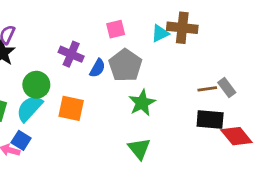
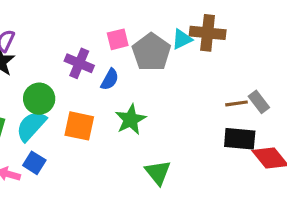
pink square: (116, 29) -> (118, 39), moved
gray pentagon: (125, 65) -> (151, 52), moved
green star: (142, 103) -> (131, 120), moved
blue square: (21, 140) -> (34, 163), moved

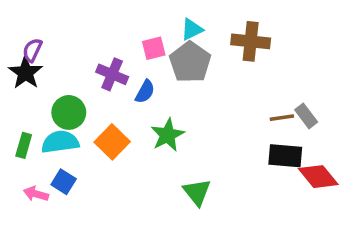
cyan triangle: (182, 39) -> (192, 29), moved
cyan semicircle: (31, 126) -> (60, 142), turned 40
orange square: (79, 126) -> (112, 142), turned 32

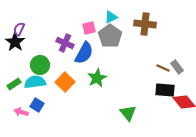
blue semicircle: (145, 92) -> (84, 53), size x1.6
brown line: (282, 118) -> (163, 68), turned 32
green rectangle: (24, 145) -> (14, 84), turned 40
green triangle: (197, 192) -> (128, 113), moved

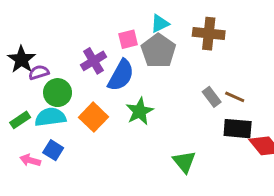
purple semicircle: (19, 29) -> (39, 72), moved, turned 48
purple cross: (65, 43) -> (94, 61), turned 36
gray rectangle: (177, 67) -> (212, 97), moved

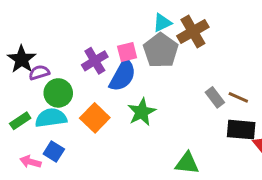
brown cross: (209, 34) -> (193, 31), moved, turned -36
pink square: (128, 39) -> (127, 52), moved
green triangle: (184, 162) -> (187, 163), turned -45

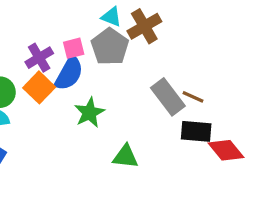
cyan triangle: (162, 23) -> (111, 17), turned 48
gray rectangle: (215, 97) -> (168, 97), size x1.6
orange square: (95, 118) -> (39, 87), moved
green triangle: (187, 163) -> (126, 157), moved

